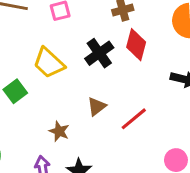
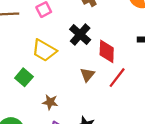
red diamond: (136, 45) -> (107, 51), moved
brown star: (59, 131) -> (50, 102), moved

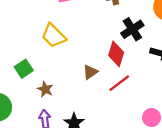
black cross: (80, 35) -> (132, 29), moved
green square: (24, 77) -> (24, 69), moved

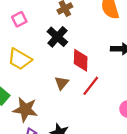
black cross: (132, 29) -> (57, 37), moved
brown star: (45, 89) -> (25, 109), size x1.6

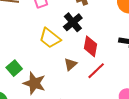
yellow trapezoid: (20, 59) -> (50, 38), moved

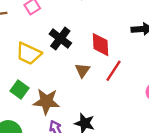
black cross: (73, 22) -> (60, 38), moved
yellow trapezoid: (50, 38) -> (29, 54), moved

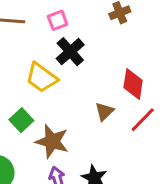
black cross: (60, 38) -> (70, 52), moved

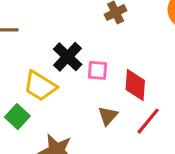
pink square: (58, 20) -> (98, 70), moved, turned 30
green square: (21, 120) -> (17, 117), moved

